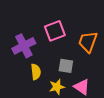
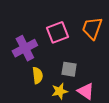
orange trapezoid: (88, 42) -> (92, 28), moved

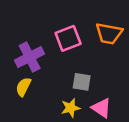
orange trapezoid: (92, 28) -> (109, 33), turned -100
yellow semicircle: (38, 75) -> (23, 87), moved, turned -147

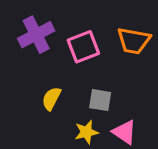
purple cross: (30, 57) -> (36, 35), moved
yellow semicircle: (23, 87) -> (51, 99), moved

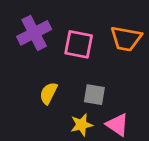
pink square: (83, 47) -> (79, 44), turned 32

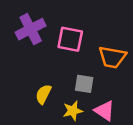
orange trapezoid: (126, 39) -> (112, 57), moved
yellow semicircle: (48, 93) -> (43, 94), moved

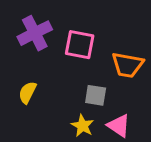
yellow semicircle: (43, 94) -> (28, 92), moved
yellow star: (73, 111) -> (83, 126), turned -30

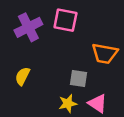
pink square: (80, 45) -> (65, 20), moved
yellow star: (83, 126) -> (68, 104), turned 30

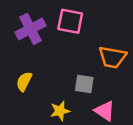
yellow star: (68, 104) -> (60, 111), moved

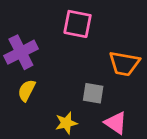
purple cross: (30, 29) -> (21, 52), moved

